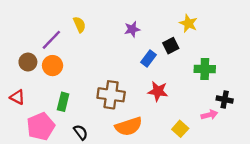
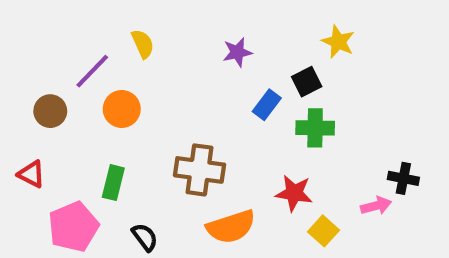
orange circle: (53, 66) -> (122, 109), moved
green cross: (205, 69) -> (315, 128), moved
red star: (158, 91) -> (294, 193), moved

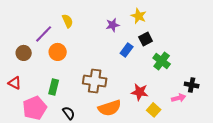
yellow star: (338, 42) -> (139, 16), moved
green cross: (315, 128) -> (162, 61), moved, turned 36

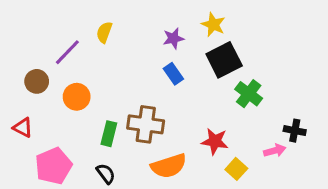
yellow semicircle: (68, 21) -> (104, 32), turned -136
black square: (146, 39) -> (224, 60), size x1.6
blue rectangle: (127, 50) -> (173, 74), moved, turned -72
orange circle: (58, 52) -> (77, 97), moved
green rectangle: (54, 87) -> (109, 134), moved

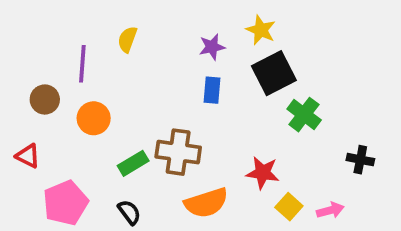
purple line: (67, 52) -> (82, 64), turned -40
blue rectangle: (173, 74) -> (212, 90), turned 40
green rectangle: (109, 134) -> (133, 163), turned 45
pink arrow: (275, 151) -> (330, 210), moved

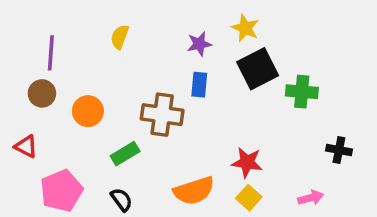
purple line: (82, 64) -> (51, 53), moved
green cross: (304, 115) -> (302, 92), moved, turned -32
brown cross: (178, 152) -> (162, 115), moved
yellow square: (289, 207) -> (249, 198), moved

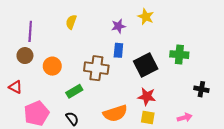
black square: (258, 69) -> (146, 65), moved
yellow square: (249, 198) -> (148, 118), turned -32

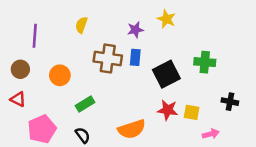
brown circle: (25, 56) -> (20, 69), moved
brown cross: (96, 68) -> (108, 59), moved
yellow square: (148, 118) -> (192, 112), moved

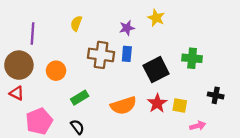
brown circle: (20, 69) -> (19, 65), size x1.6
red star: (168, 110) -> (157, 103), turned 30
orange semicircle: (132, 129) -> (123, 106), moved

